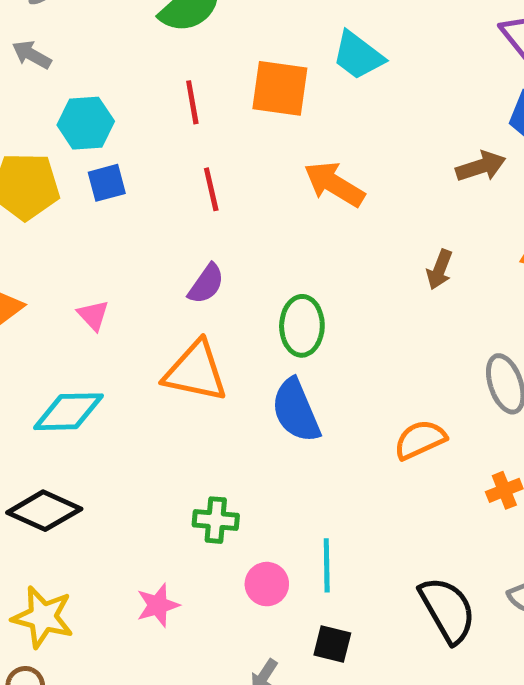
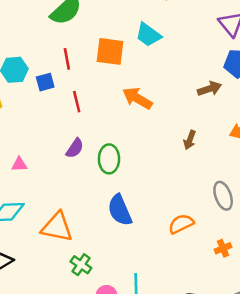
blue square: (107, 183) -> (45, 82), moved
pink triangle: (93, 315) -> (19, 164), turned -49
green ellipse: (302, 326) -> (109, 159), moved
orange triangle: (195, 371) -> (57, 227), moved
green cross: (216, 520) -> (81, 265), turned 30

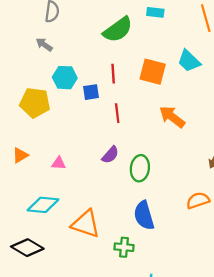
orange semicircle: (181, 224) -> (198, 200), moved
green cross: (81, 265) -> (124, 247), moved, turned -36

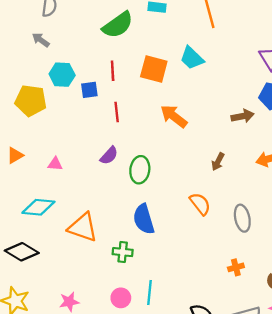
orange semicircle: (198, 200) -> (200, 204), turned 70

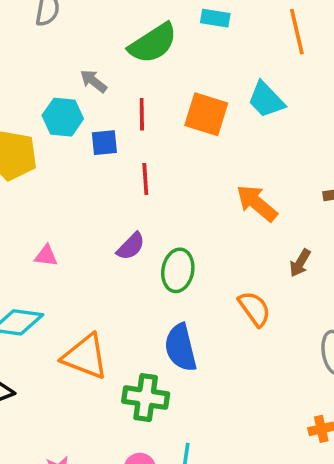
gray arrow: (41, 40) -> (93, 81), moved
orange arrow: (174, 116) -> (257, 203), moved
orange semicircle: (200, 204) -> (255, 309), moved
green cross: (123, 252) -> (146, 398), size x1.4

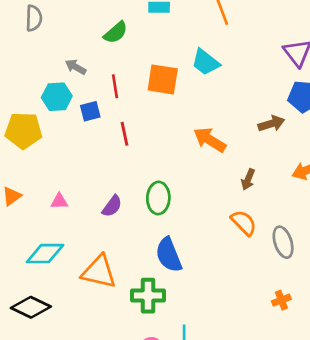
green semicircle: (153, 43) -> (116, 32), size x0.7
purple semicircle: (131, 246) -> (112, 206), moved
orange semicircle: (255, 309) -> (244, 223), moved

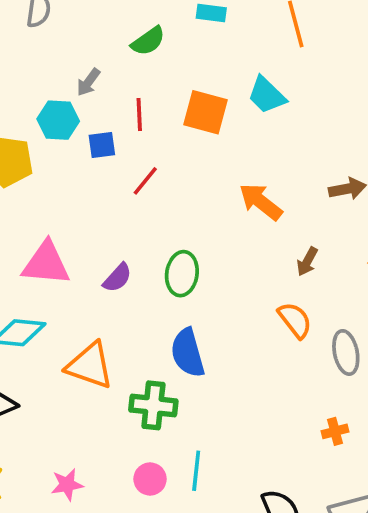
gray arrow: (76, 67) -> (88, 82), turned -90
red line: (124, 134) -> (145, 181), turned 45
pink triangle: (59, 201) -> (46, 263), size x2.0

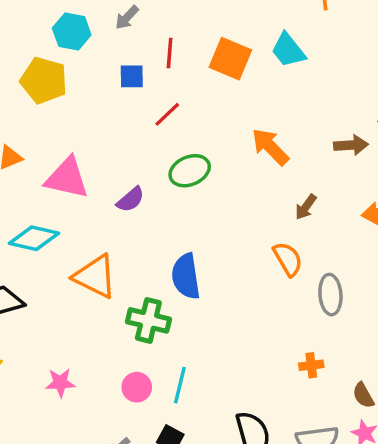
cyan hexagon: (58, 120) -> (72, 31), moved
green ellipse: (182, 274) -> (190, 171), moved, turned 51

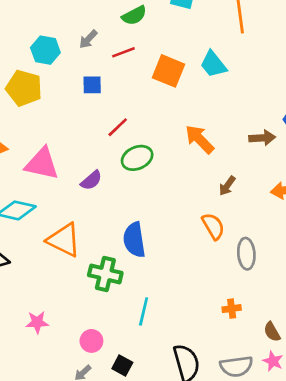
red line: (170, 53) -> (123, 52), moved, turned 65
red line: (167, 114) -> (118, 127), moved
cyan line: (180, 385) -> (144, 311), moved
pink circle: (137, 387) -> (91, 341), moved

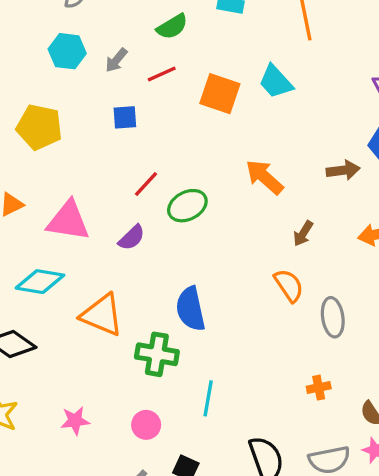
cyan hexagon: (45, 50) -> (67, 51), moved
red line: (118, 127) -> (146, 184), moved
pink circle: (91, 341) -> (146, 425), moved

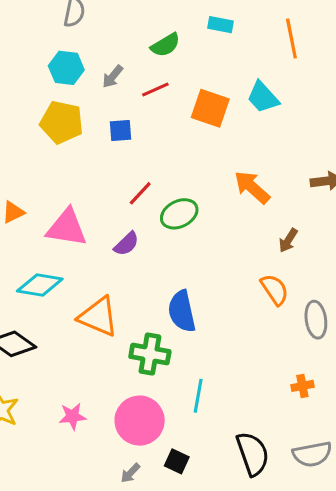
yellow pentagon: (39, 127) -> (62, 122), moved
pink circle: (146, 425) -> (140, 421), size x1.8

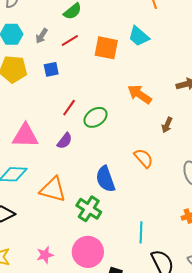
orange semicircle: (275, 289) -> (144, 158), moved
green cross: (150, 354) -> (89, 209), turned 30
cyan line: (198, 396) -> (141, 232), moved

